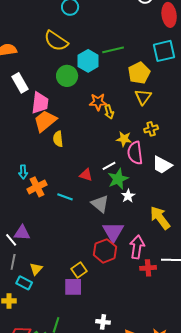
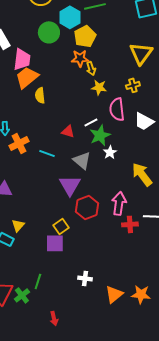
yellow pentagon: (139, 73) -> (85, 36), moved
yellow triangle: (143, 97) -> (141, 53), moved, size x1.4
yellow star: (124, 139) -> (99, 87), moved
purple triangle: (113, 232) -> (70, 185), moved

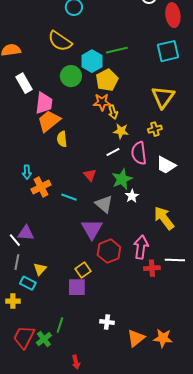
white line: (91, 122) -> (113, 152), moved
red triangle: (68, 131) -> (90, 175), turned 32

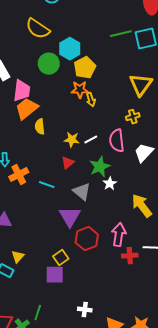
green line: (117, 50) -> (121, 34), moved
yellow star: (121, 131) -> (72, 140), moved
white trapezoid: (166, 165) -> (144, 153), turned 105
red triangle: (90, 175) -> (68, 163), turned 32

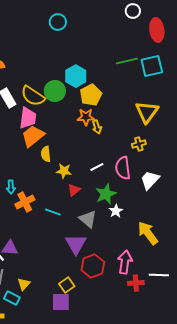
yellow semicircle: (38, 29) -> (33, 96), moved
yellow star: (72, 140) -> (64, 171), moved

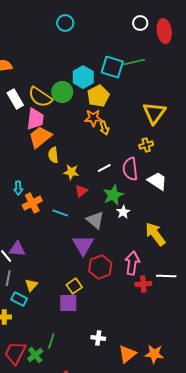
white circle: (133, 11) -> (140, 23), moved
cyan square: (152, 66) -> (112, 67), moved, turned 30
white trapezoid: (150, 180) -> (157, 181), turned 80

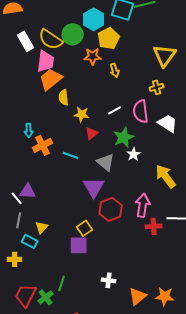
orange star: (93, 118) -> (93, 56), moved

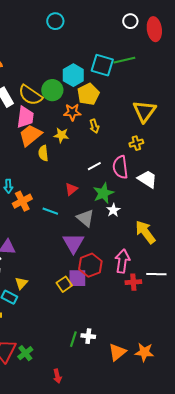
yellow star: (82, 114) -> (61, 135), moved
purple square: (79, 245) -> (77, 278), moved
green line: (62, 283) -> (73, 339), moved

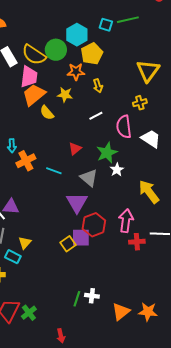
cyan square: (102, 65) -> (106, 25), size x0.6
yellow semicircle: (43, 153) -> (47, 113), turned -35
white line: (94, 166) -> (96, 116), moved

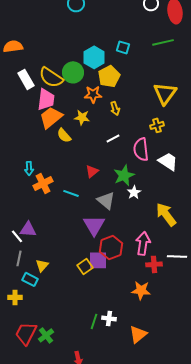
green line: (128, 20) -> (163, 42), moved
orange star: (148, 312) -> (141, 290), moved

